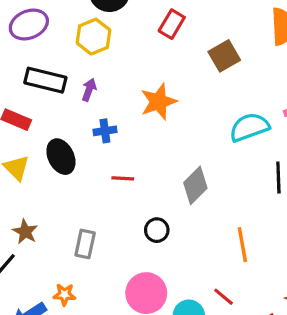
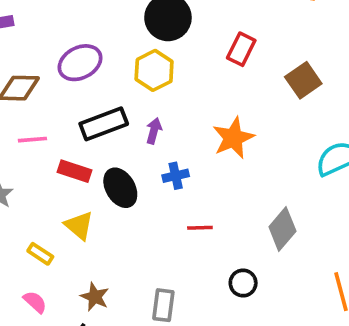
black rectangle: (45, 80) -> (104, 124), turned -30
black ellipse: (61, 157) -> (120, 188), moved

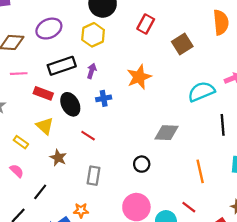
red line: (200, 228) -> (88, 136), moved, turned 32
gray diamond: (282, 229) -> (166, 133), turned 50
brown star: (95, 297) -> (58, 158), moved

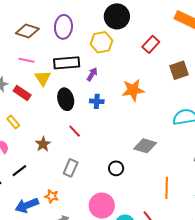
purple ellipse: (49, 29) -> (63, 27), turned -75
red rectangle: (43, 93) -> (22, 93), moved
yellow triangle: (45, 126) -> (43, 78), moved

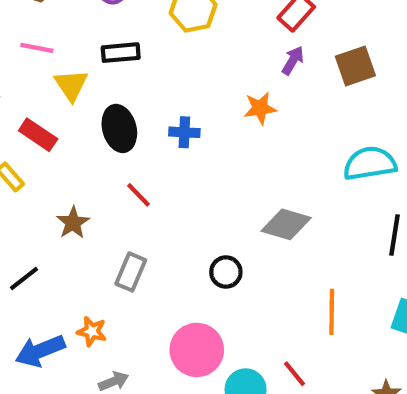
black rectangle: (67, 63) -> (121, 53), size x0.7
purple arrow: (92, 74) -> (293, 60), moved
orange star: (133, 90) -> (260, 108), size x0.7
red rectangle: (22, 93) -> (38, 135), moved

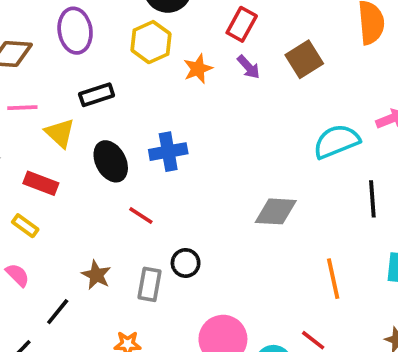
purple arrow: (293, 60) -> (248, 67), turned 120
orange star: (260, 108) -> (198, 69), moved
blue cross: (184, 132) -> (168, 152), size x1.4
brown star: (73, 223) -> (96, 275), moved
black circle: (226, 272) -> (186, 263), moved

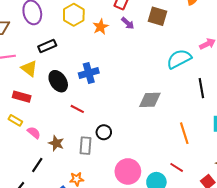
brown square: (304, 59) -> (157, 16), turned -36
pink semicircle: (17, 275) -> (34, 133), moved

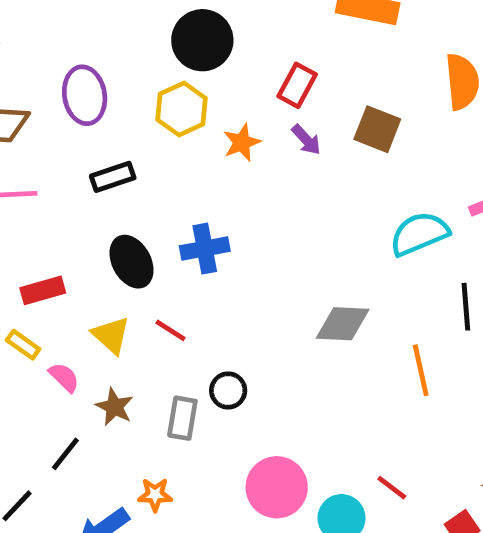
yellow triangle: (29, 69) -> (111, 335), moved
red rectangle: (22, 97) -> (43, 290), turned -36
orange line: (184, 133) -> (421, 370), moved

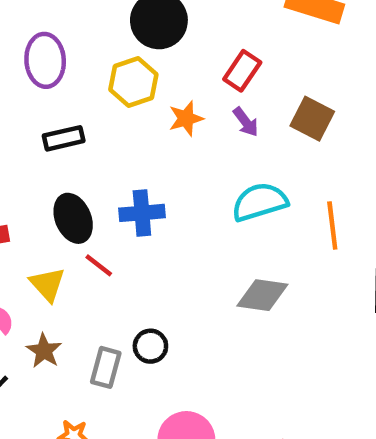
cyan semicircle: (419, 234) -> (260, 202), moved
red line: (171, 330) -> (99, 265), moved
orange line: (421, 370) -> (332, 225), moved

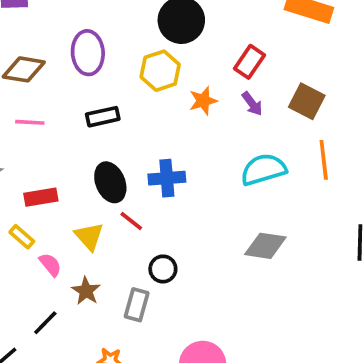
orange line: (332, 225) -> (324, 160), moved
black circle: (150, 346) -> (163, 269), moved

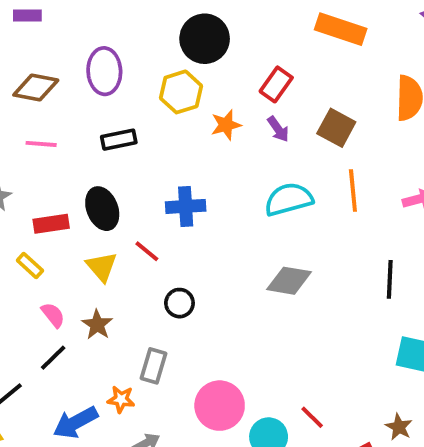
black ellipse: (110, 182) -> (102, 209), moved
pink semicircle: (50, 265) -> (53, 315), moved
gray rectangle: (137, 305) -> (153, 366), moved

